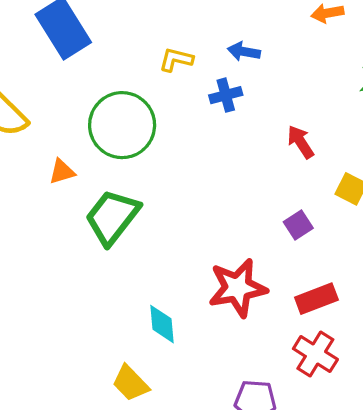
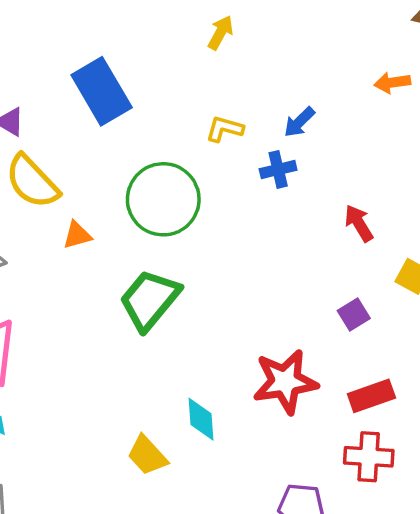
blue arrow: (244, 52) -> (299, 122), turned -56
orange triangle: (62, 172) -> (77, 235), moved
red cross: (315, 354) -> (369, 457), turned -30
yellow trapezoid: (130, 383) -> (147, 455), moved

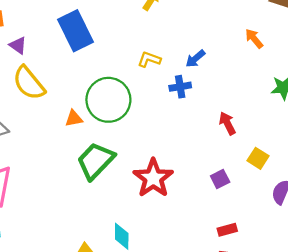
orange arrow: (392, 83) -> (254, 39), turned 55
orange triangle: (77, 235) -> (74, 118), moved
red star: (285, 382) -> (153, 178), moved, turned -30
red rectangle: (371, 396) -> (227, 230), size x0.7

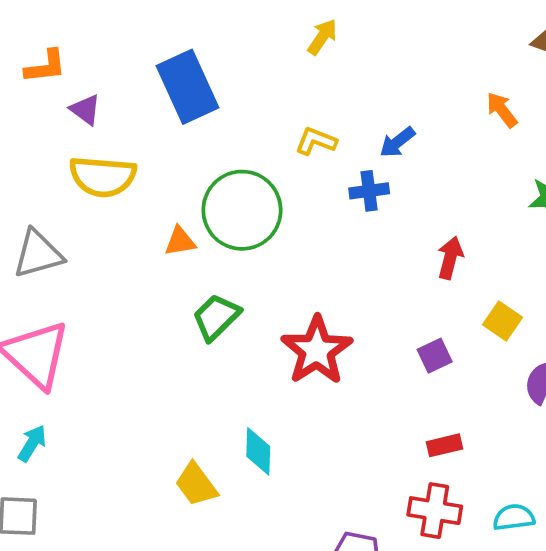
yellow semicircle: (29, 83) -> (103, 176), turned -48
red arrow: (227, 123) -> (450, 258), turned 40
green trapezoid: (96, 161) -> (216, 317), size x0.7

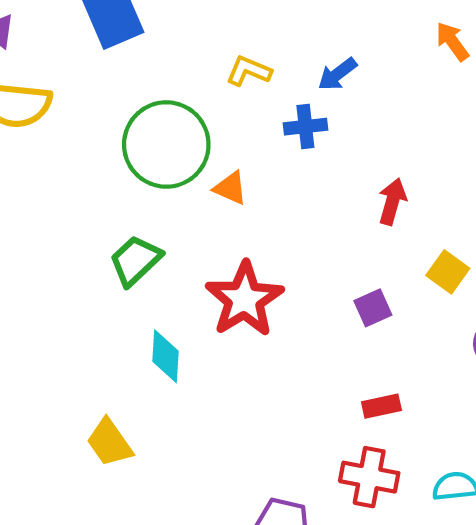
orange triangle: (180, 241) -> (230, 188), moved, turned 32
cyan diamond: (258, 451) -> (165, 356), moved

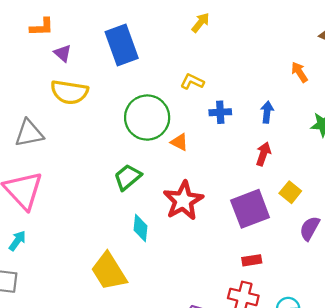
blue arrow: (337, 74) -> (267, 112), moved, turned 130
purple square: (373, 308) -> (250, 209), size x2.0
yellow trapezoid: (110, 443) -> (109, 271), size x1.5

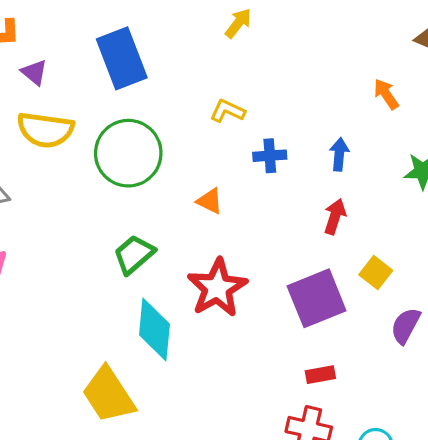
green circle: (147, 118) -> (128, 153), moved
cyan diamond: (140, 228) -> (154, 330), size x1.5

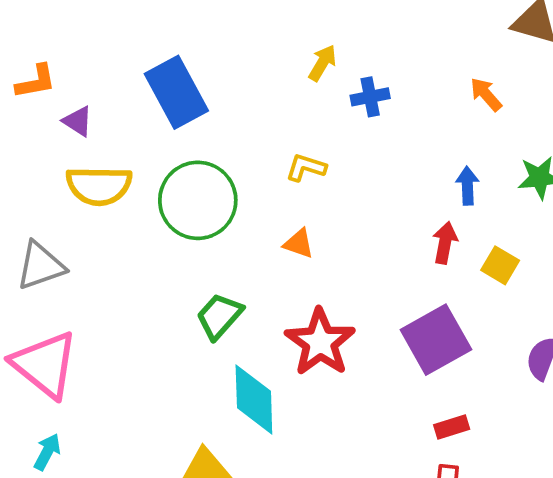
yellow arrow: (238, 23) -> (322, 63), moved
yellow L-shape: (227, 111) -> (306, 168), moved
blue arrow: (339, 154) -> (467, 186), moved
blue cross: (270, 156) -> (370, 97), moved
yellow square: (376, 273) -> (500, 265), moved

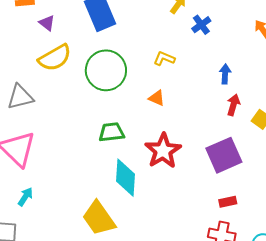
blue cross: (370, 97) -> (201, 25), turned -30
yellow semicircle: (99, 186) -> (55, 58), turned -36
blue arrow: (467, 186) -> (225, 74), moved
green trapezoid: (219, 316) -> (111, 132), turned 36
cyan arrow: (47, 452) -> (25, 197), moved

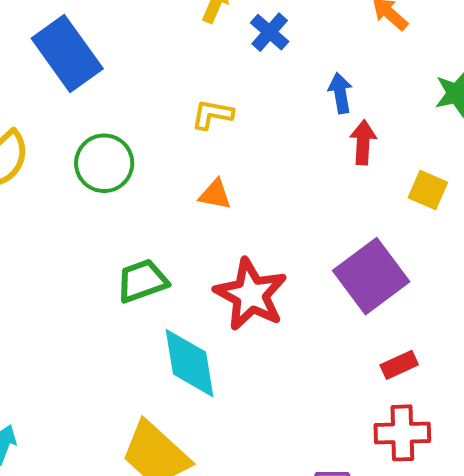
green circle: (106, 70) -> (104, 163), size x0.7
blue arrow: (225, 74) -> (340, 93), moved
red arrow: (233, 105) -> (363, 142), moved

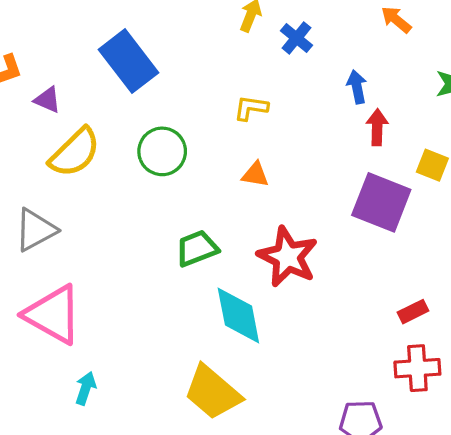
purple square: (371, 276) -> (381, 202), moved, turned -30

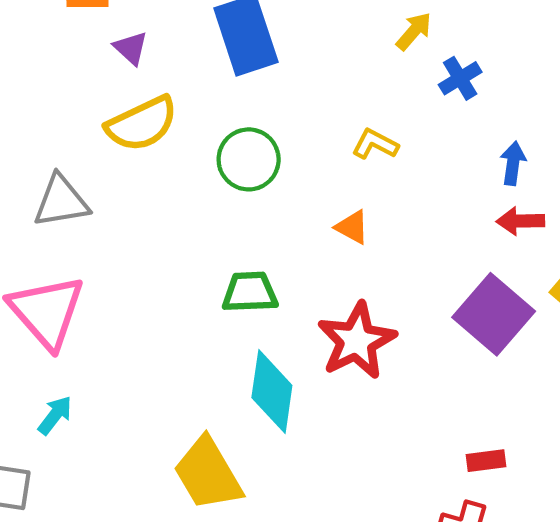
red arrow: (377, 127) -> (520, 221), turned -112

